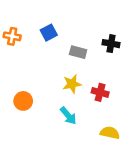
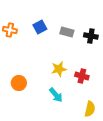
gray rectangle: (78, 52) -> (67, 32), moved
yellow semicircle: (110, 133) -> (90, 109), turned 91

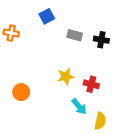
blue square: (40, 27) -> (47, 16), moved
cyan arrow: (56, 95) -> (79, 107), moved

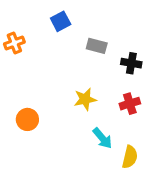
orange cross: (11, 33) -> (14, 43), turned -32
black cross: (101, 40) -> (131, 63), moved
red cross: (91, 84) -> (130, 104), moved, turned -32

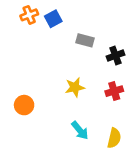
orange cross: (14, 43) -> (29, 15), moved
black cross: (131, 63) -> (115, 56), turned -30
cyan arrow: (102, 138) -> (80, 130), moved

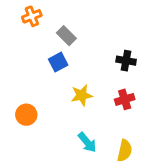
blue square: (53, 19) -> (58, 62), moved
gray rectangle: (85, 40) -> (66, 36), moved, turned 30
black cross: (115, 56) -> (126, 61), turned 30

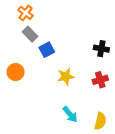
orange cross: (32, 16) -> (26, 13), turned -32
gray rectangle: (66, 36) -> (30, 34), moved
orange circle: (26, 115) -> (16, 72), moved

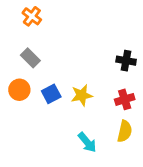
gray rectangle: (30, 34) -> (30, 58), moved
blue square: (47, 50) -> (51, 94), moved
yellow semicircle: (100, 121) -> (125, 131), moved

